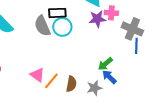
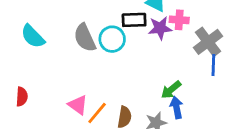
black rectangle: (57, 13) -> (134, 20), moved
gray cross: (132, 29) -> (208, 42), turned 30
blue arrow: (109, 77) -> (176, 108), turned 35

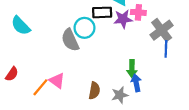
gray semicircle: (85, 38) -> (70, 40), moved
green arrow: (171, 90) -> (132, 69), turned -49
red semicircle: (22, 97) -> (12, 74), turned 32
orange line: (97, 113) -> (40, 87), moved

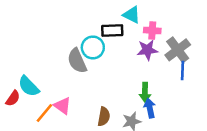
purple star: (123, 19) -> (147, 50), moved
cyan semicircle: (21, 26) -> (29, 86), moved

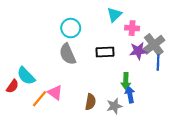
cyan triangle: (132, 15) -> (114, 15), turned 49
black rectangle: (112, 31) -> (105, 52), moved
cyan circle: (93, 47) -> (71, 28), moved
purple star: (147, 50) -> (138, 51), moved

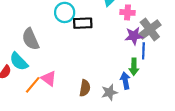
black rectangle: (105, 52) -> (83, 23), moved
gray semicircle: (68, 54) -> (31, 39), moved
blue line: (158, 62) -> (143, 51), moved
green arrow: (126, 81) -> (134, 67), moved

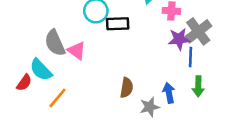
green arrow: (134, 67) -> (198, 86), moved
pink triangle: (49, 79) -> (77, 51), moved
brown semicircle: (85, 88) -> (127, 88), moved

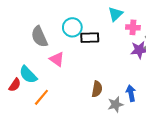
gray semicircle: (55, 43) -> (39, 37), moved

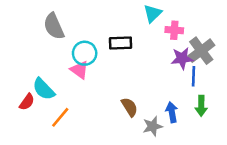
cyan circle: (72, 27) -> (85, 53), moved
gray semicircle: (39, 37) -> (54, 26), moved
brown semicircle: (97, 89) -> (129, 107), turned -42

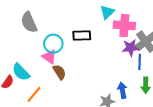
pink cross: (174, 30) -> (124, 25), size x1.5
brown semicircle: (129, 107) -> (59, 72), moved

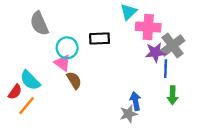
blue arrow: (122, 90) -> (135, 101), moved
orange line: (34, 94) -> (27, 106), moved

